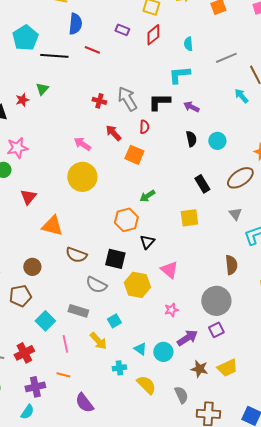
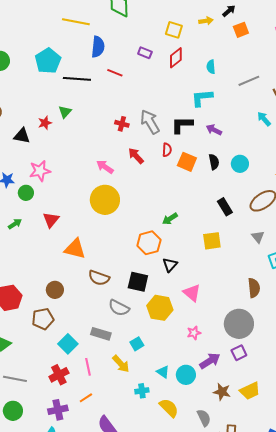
orange square: (134, 155) -> (187, 162), moved
red cross: (24, 353) -> (59, 375), moved
orange line: (63, 375) -> (86, 398), turned -48

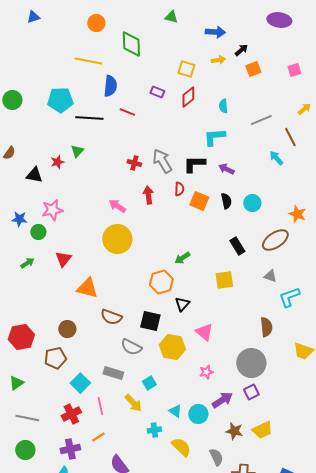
cyan pentagon: (48, 61) -> (60, 100), turned 30
red arrow: (136, 156) -> (148, 195), turned 36
gray triangle: (258, 237) -> (270, 276), turned -32

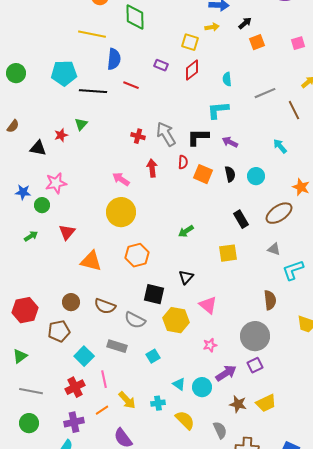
yellow arrow: (218, 60) -> (212, 27), moved
cyan arrow: (276, 158) -> (280, 146), moved
orange hexagon: (161, 282) -> (137, 255), moved
brown semicircle: (111, 317) -> (105, 306), moved
yellow arrow: (133, 403) -> (127, 400), moved

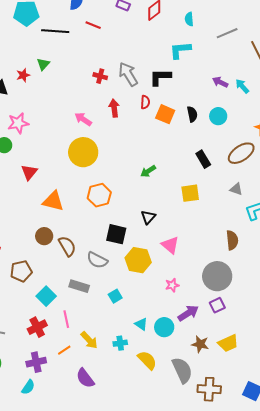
purple arrow: (230, 142) -> (220, 82), moved
brown circle: (71, 302) -> (44, 236), moved
brown semicircle: (105, 306) -> (67, 246), turned -140
gray semicircle: (220, 430) -> (182, 370), size x1.5

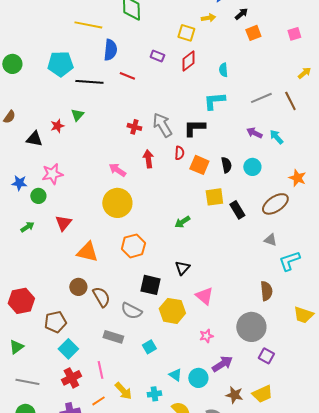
gray line: (227, 33) -> (261, 98), moved
yellow square: (190, 193) -> (214, 197), moved
cyan square: (46, 296) -> (68, 349), moved
purple square: (217, 305) -> (266, 356), moved, turned -35

